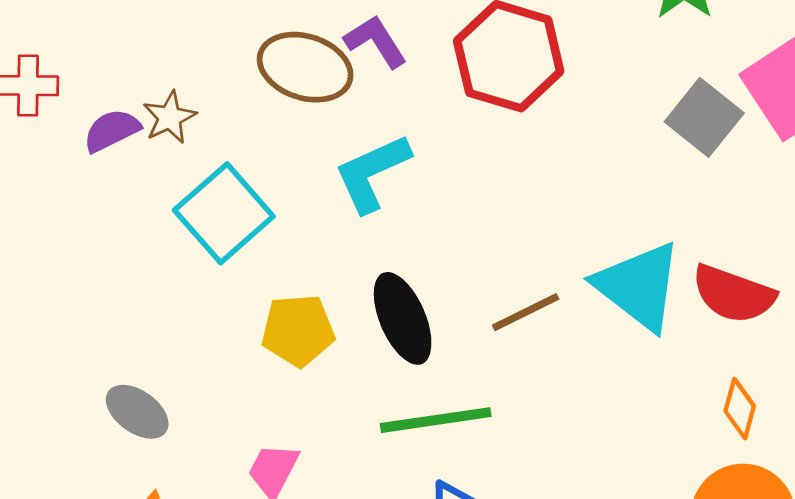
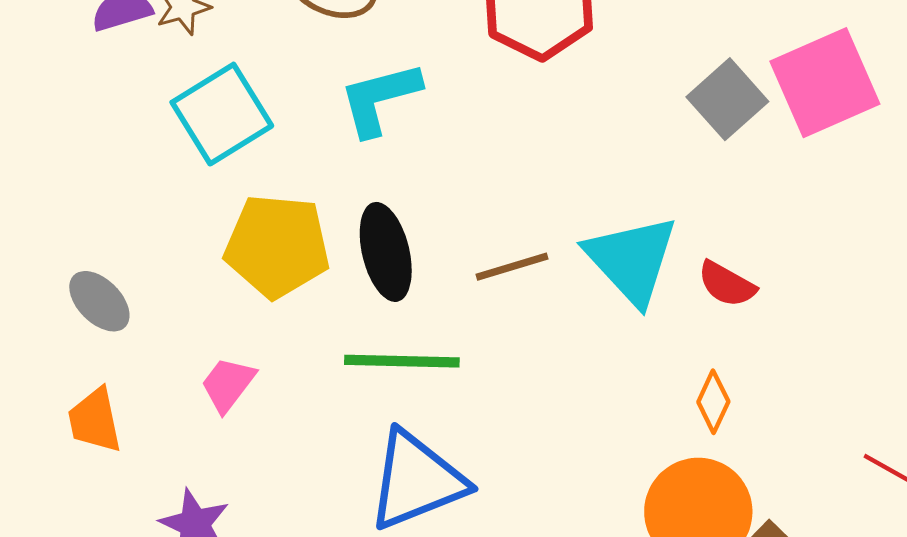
red semicircle: (733, 294) -> (727, 284), size x0.7
yellow pentagon: (298, 330) -> (277, 246), size x1.4

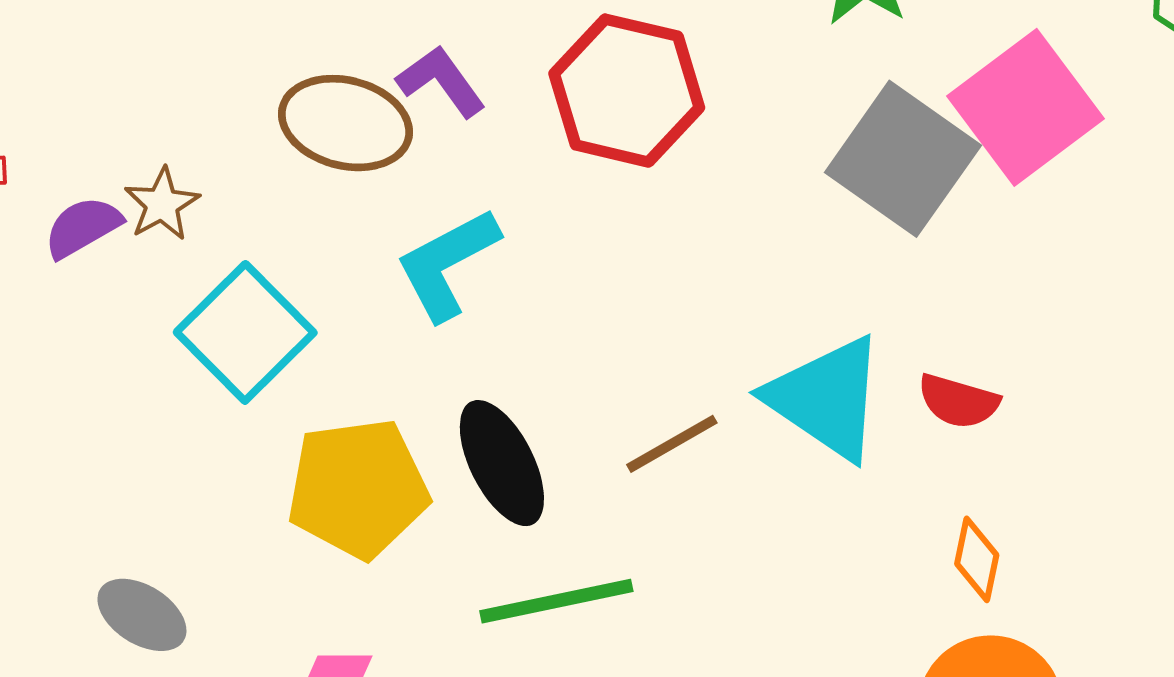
gray square: (727, 99) -> (903, 159), size x1.4

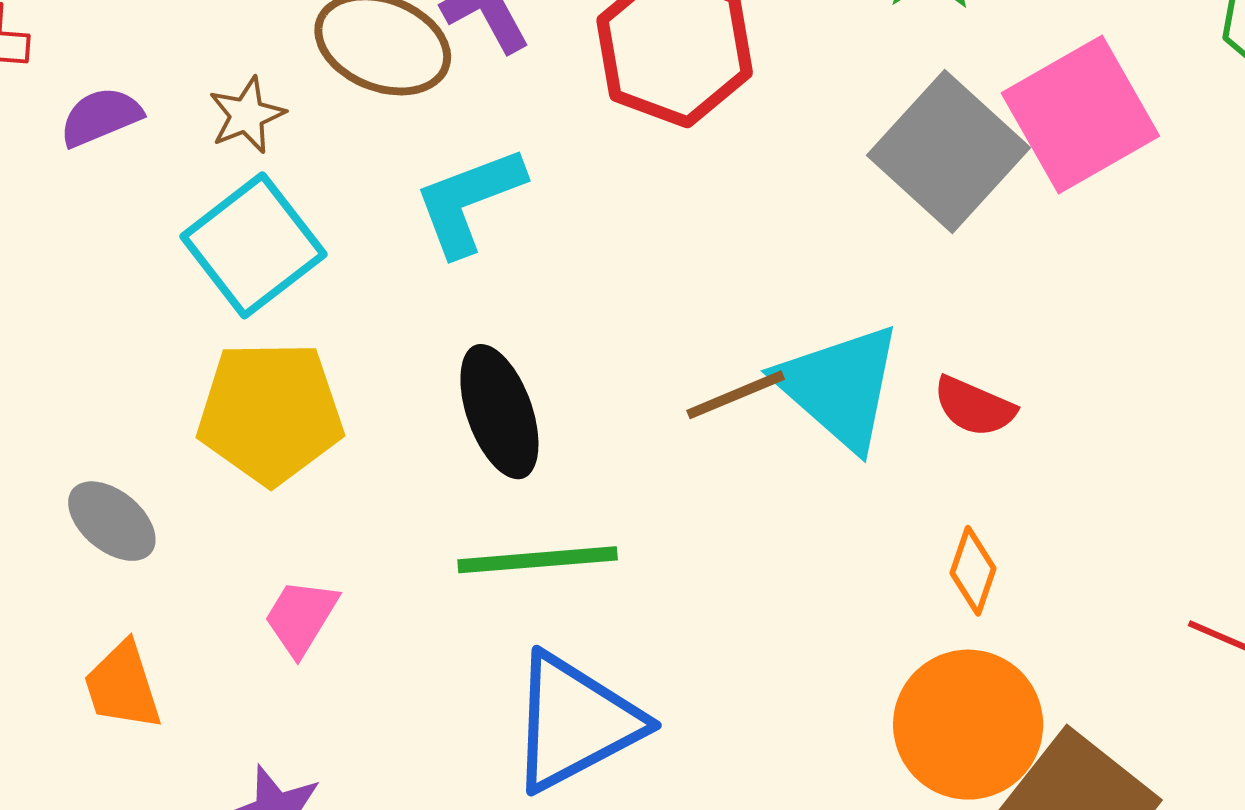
brown star: (162, 204) -> (247, 115), moved
brown line: (672, 444) -> (736, 395), moved
yellow pentagon: (358, 488) -> (270, 413), moved

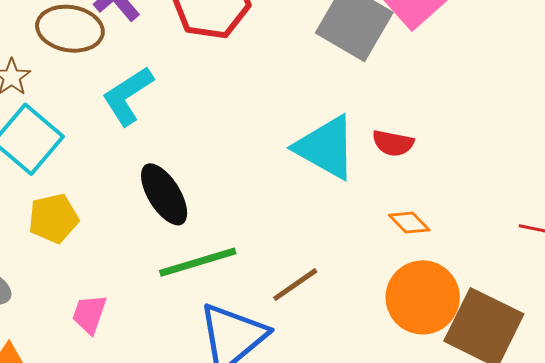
brown line: (736, 395) -> (295, 285), moved
yellow pentagon: (270, 413) -> (53, 218), size x0.7
orange diamond: (973, 571) -> (409, 223), turned -51

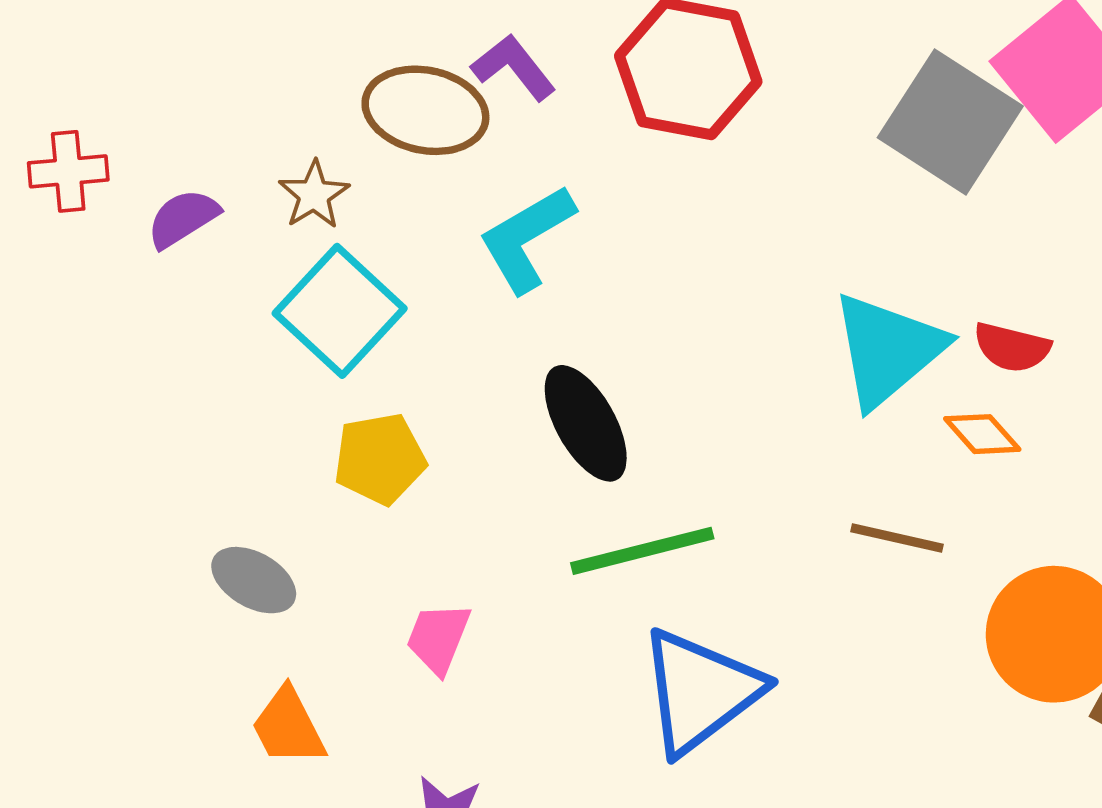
cyan triangle: (326, 147) -> (888, 350), turned 48
orange diamond: (409, 223) -> (982, 434), moved
brown line: (295, 285) -> (897, 538), moved, turned 45

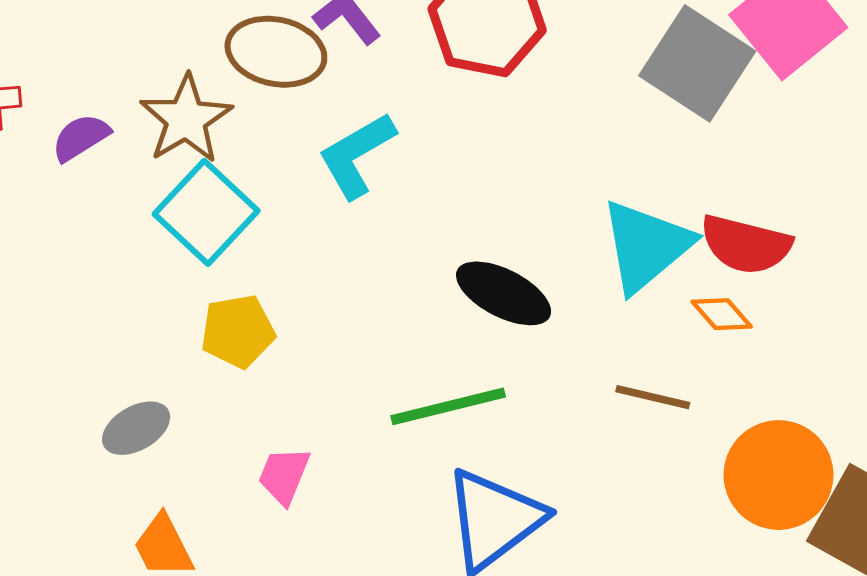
brown star: (314, 195) -> (186, 119), size x1.6
red semicircle: (1012, 347) -> (746, 245), size x1.5
black ellipse: (586, 423) -> (504, 293), moved, turned -34
gray ellipse: (254, 580) -> (136, 428), turned -60

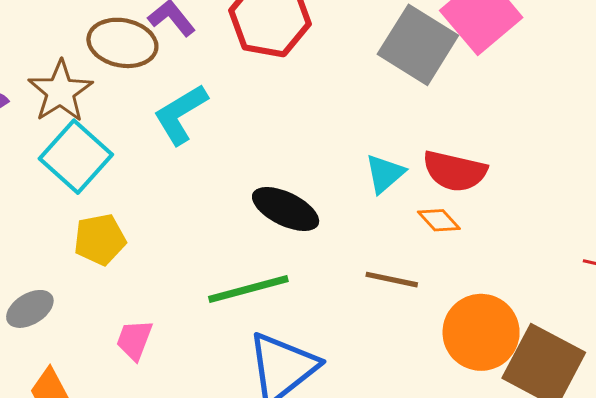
cyan triangle: (646, 246) -> (385, 174), size x0.6

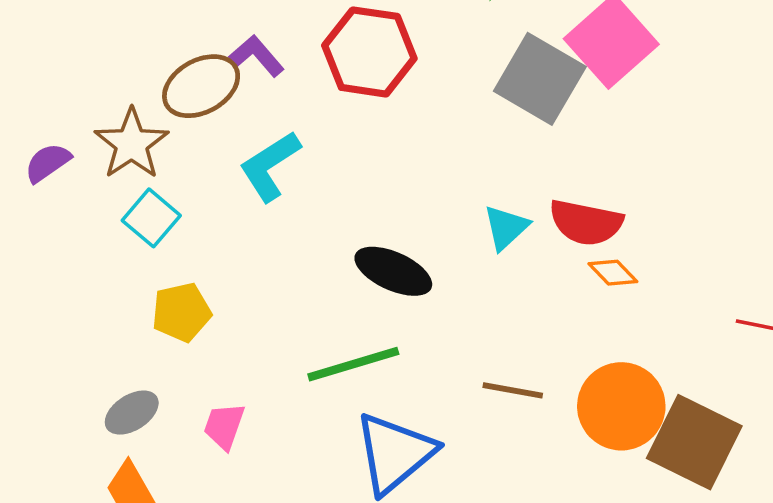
brown ellipse: (122, 43) -> (201, 86), turned -38
cyan square: (76, 157) -> (151, 218), size x0.7
orange diamond: (439, 220) -> (613, 273), moved
brown line: (392, 280) -> (513, 390), moved
gray ellipse: (30, 309) -> (132, 413), moved

